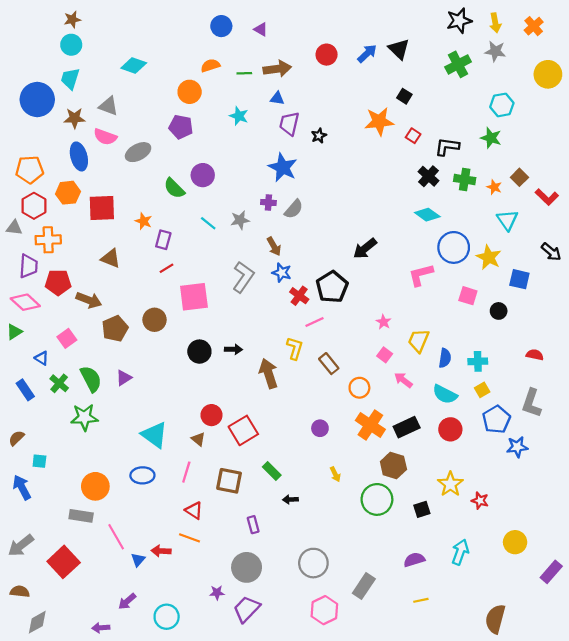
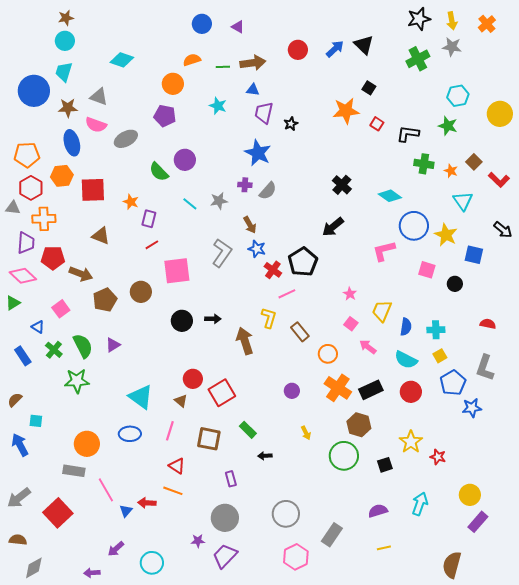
yellow circle: (548, 74) -> (500, 114), moved
black cross: (428, 176) -> (342, 185), moved
purple rectangle: (551, 572) -> (478, 522), moved

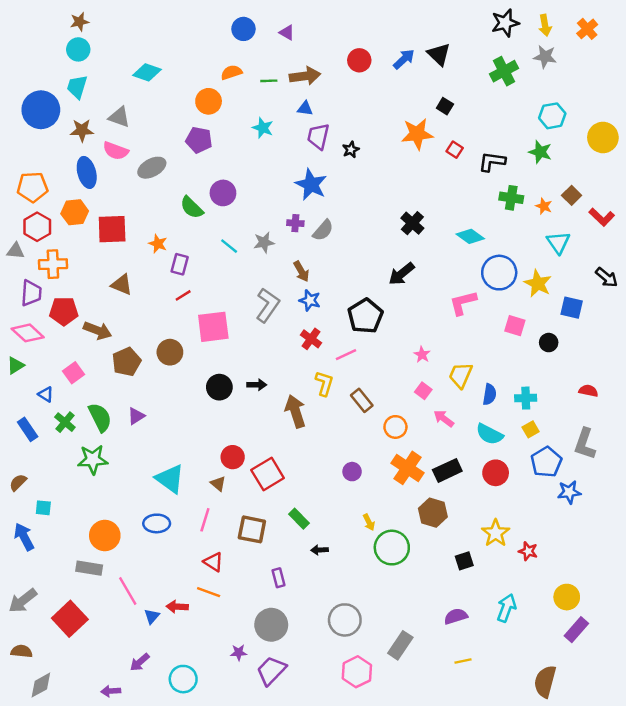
red cross: (273, 270) -> (311, 339), moved
green circle: (344, 456) -> (392, 548), moved

